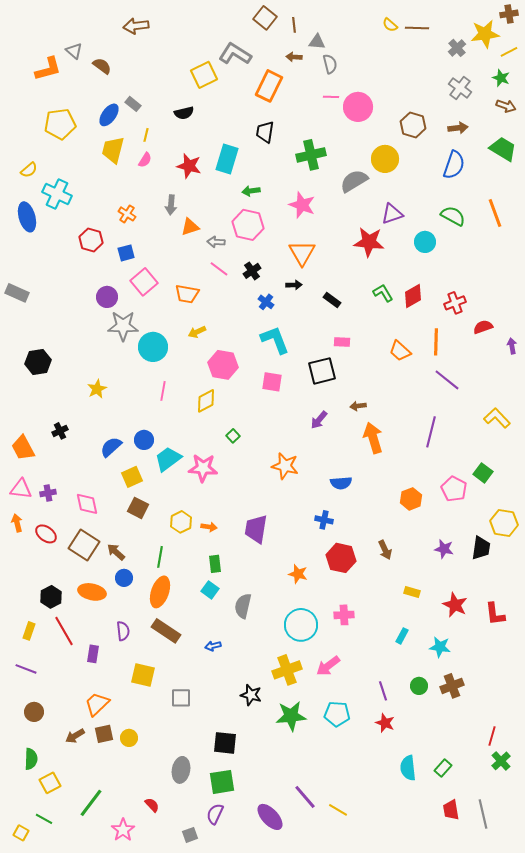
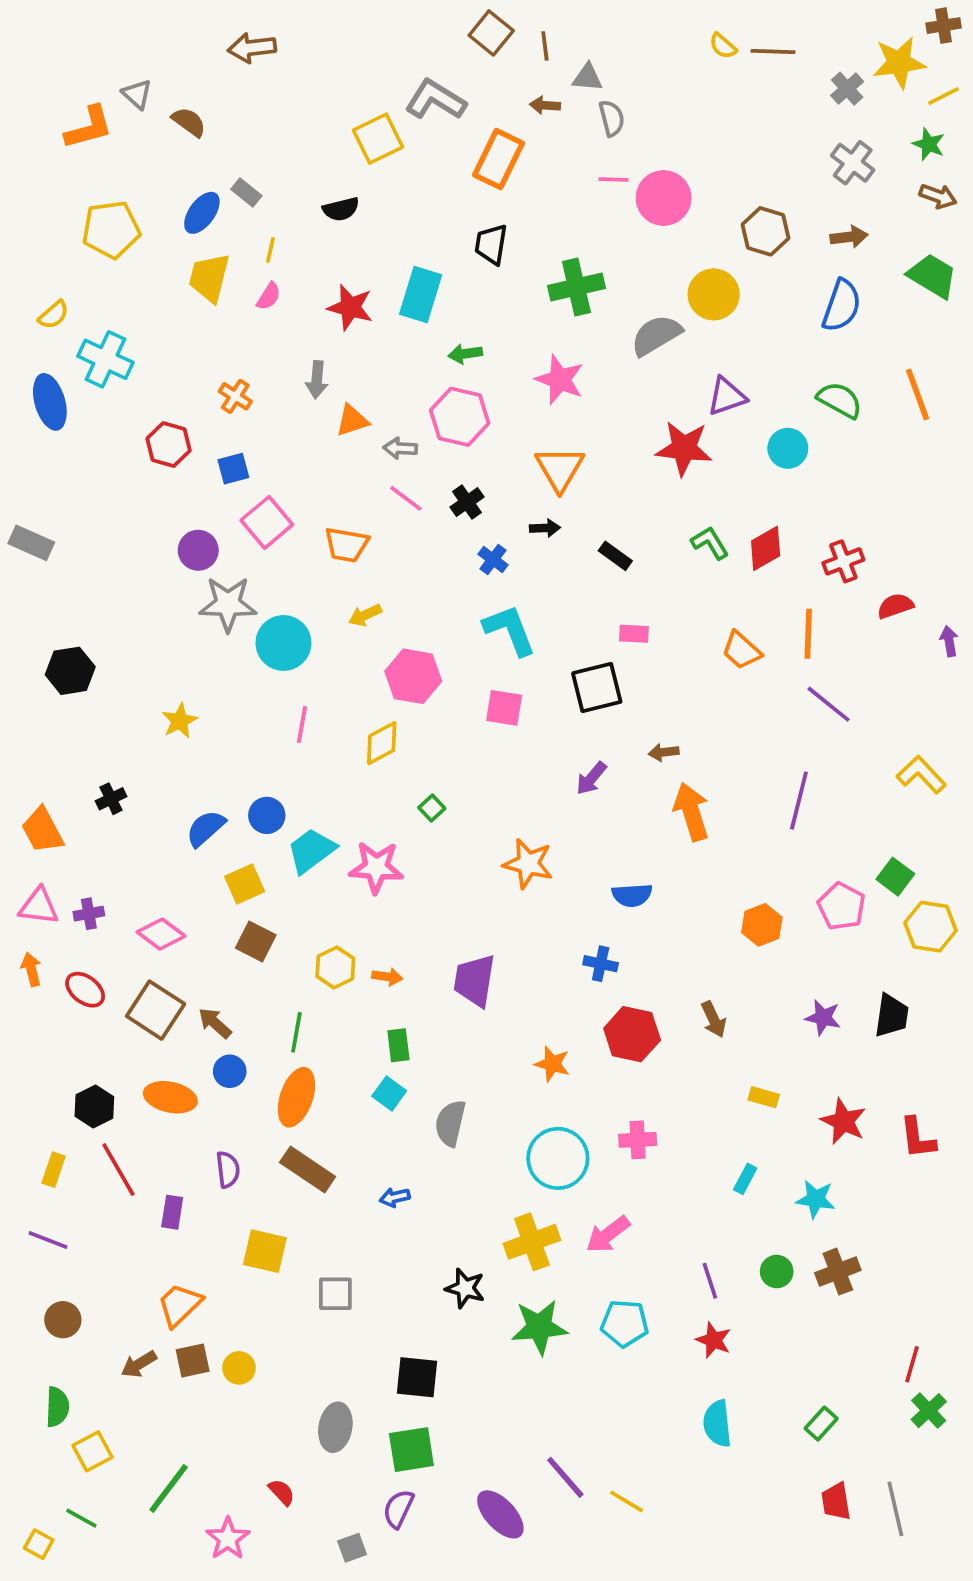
pink diamond: (87, 504) -> (161, 934), turned -40
yellow hexagon: (504, 523) -> (931, 927), moved
cyan semicircle: (408, 768) -> (717, 1424), moved

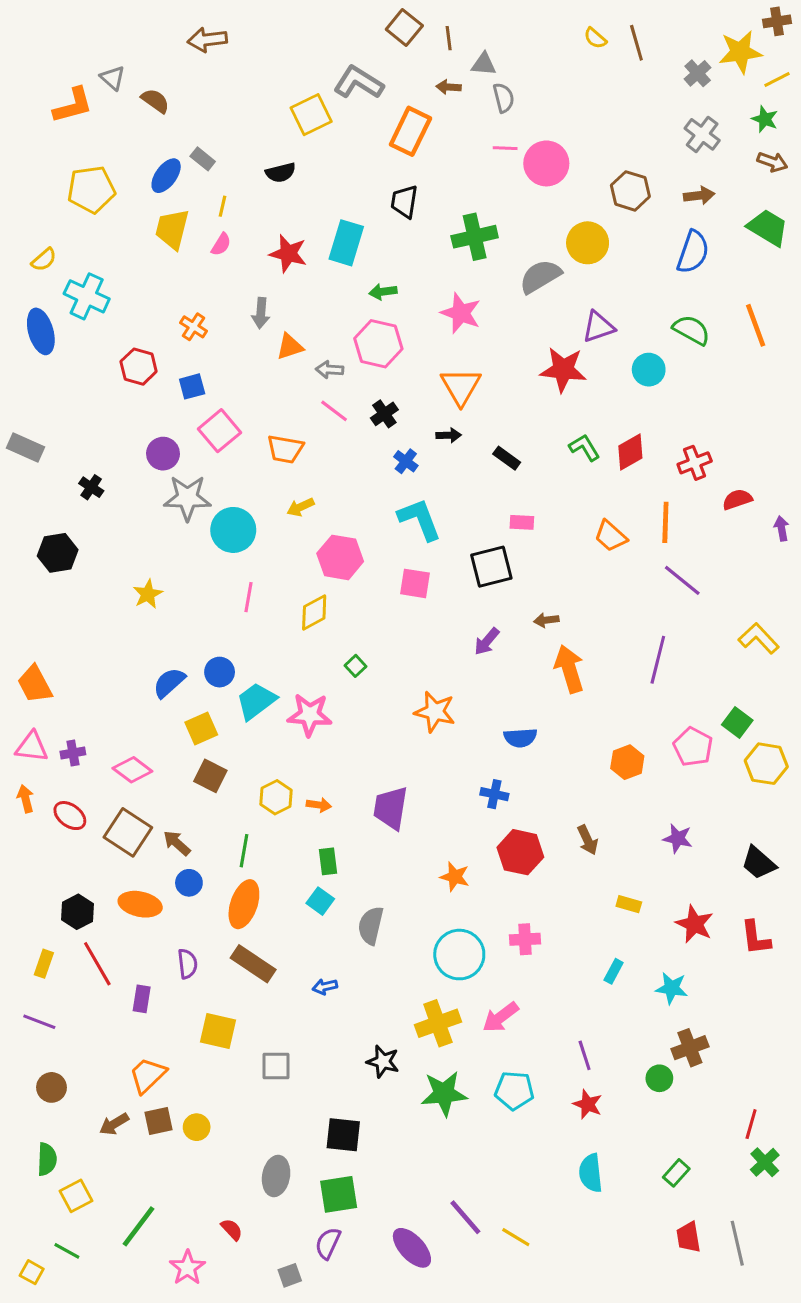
brown line: (773, 52) -> (636, 43), turned 72
black cross: (111, 799) -> (91, 487), moved, turned -30
black trapezoid: (892, 1016) -> (759, 863), moved, turned 123
green circle: (777, 1272) -> (659, 1078), moved

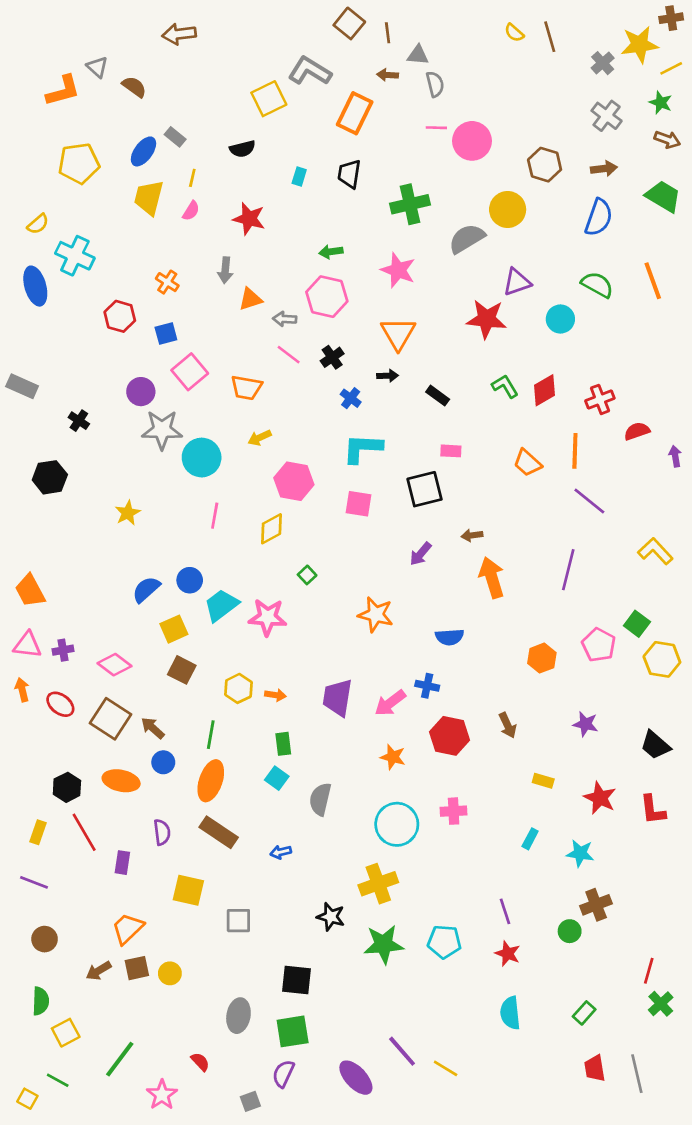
cyan rectangle: (346, 243) -> (299, 177), moved, size x0.5
cyan L-shape: (420, 519) -> (362, 448), turned -66
pink arrow: (501, 1017) -> (390, 703), moved

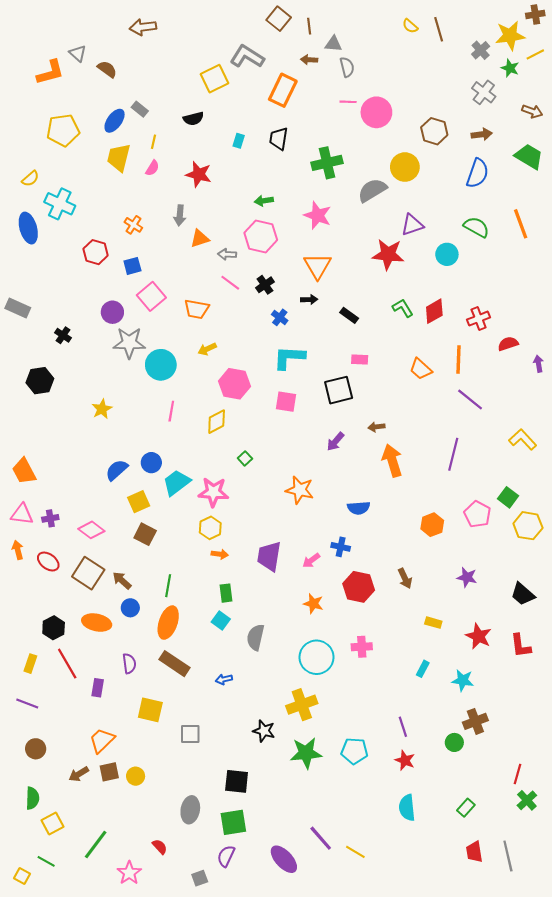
green star: (661, 103) -> (510, 68), moved
yellow hexagon: (238, 688) -> (210, 528), moved
pink arrow: (390, 703) -> (311, 560), size x0.7

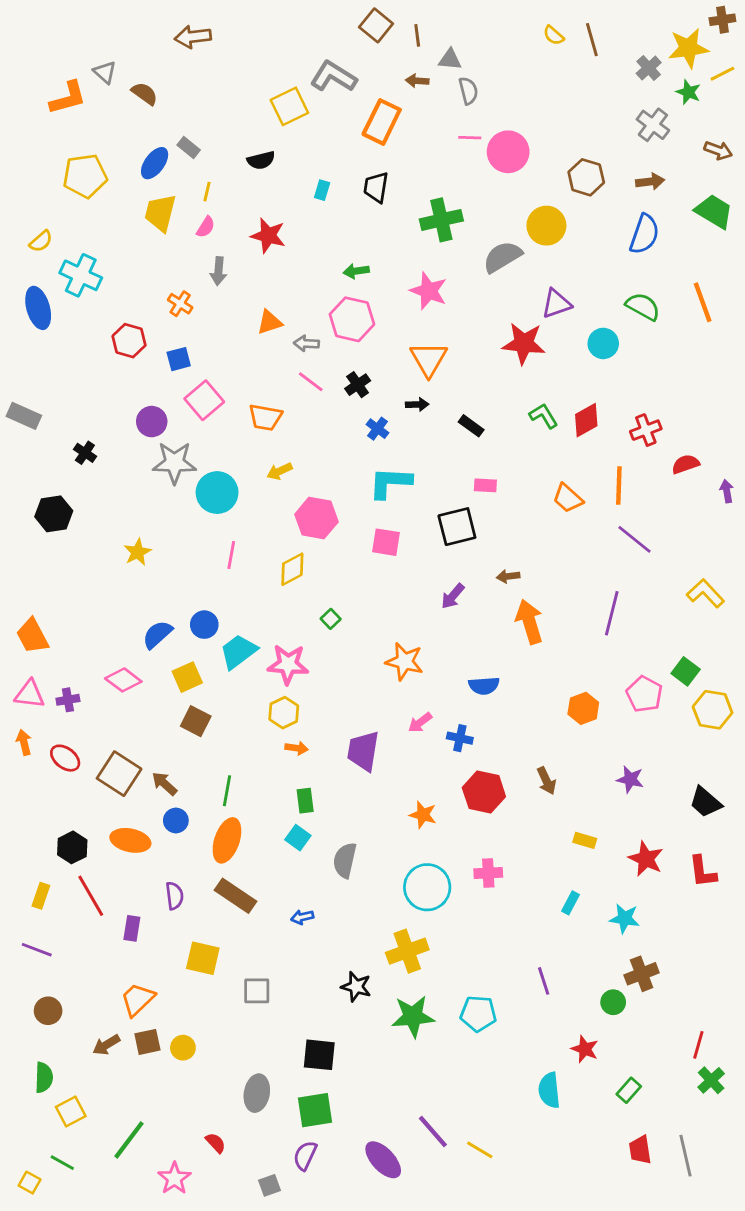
gray arrow: (180, 215) -> (218, 271), moved
pink diamond: (91, 530) -> (123, 680), moved
pink arrow: (311, 560) -> (420, 723), moved
red star: (405, 760) -> (585, 1049), moved

